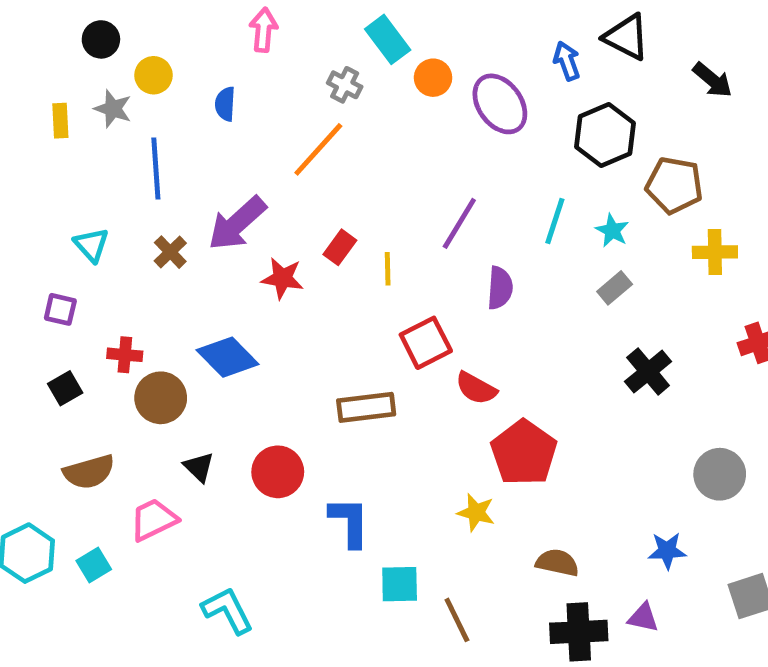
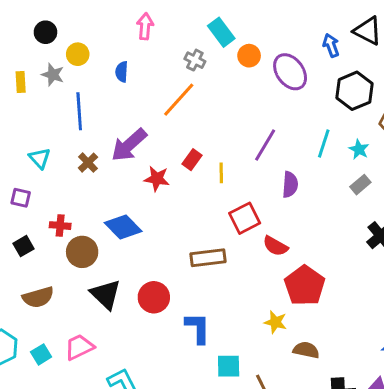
black triangle: (199, 467) -> (106, 294), size x1.6
pink trapezoid: (154, 520) -> (79, 347), moved
brown semicircle: (557, 563) -> (306, 350), moved

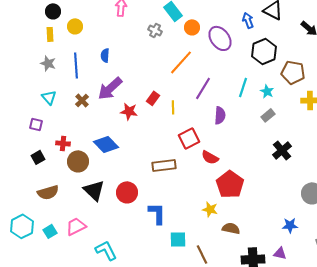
blue semicircle: (122, 72) -> (105, 55), moved
gray star: (53, 75) -> (48, 63), moved
yellow rectangle: (21, 82) -> (50, 34), moved
orange line: (179, 100) -> (181, 62), moved

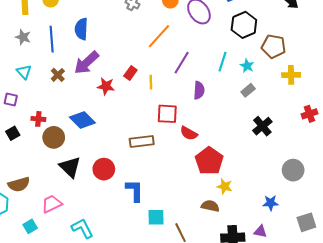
blue semicircle: (105, 55) -> (81, 29), size x1.5
red square: (189, 138) -> (167, 114), turned 30
brown semicircle: (48, 192) -> (19, 184), moved
yellow star: (210, 209) -> (225, 186), moved
cyan square: (50, 231) -> (30, 226), moved

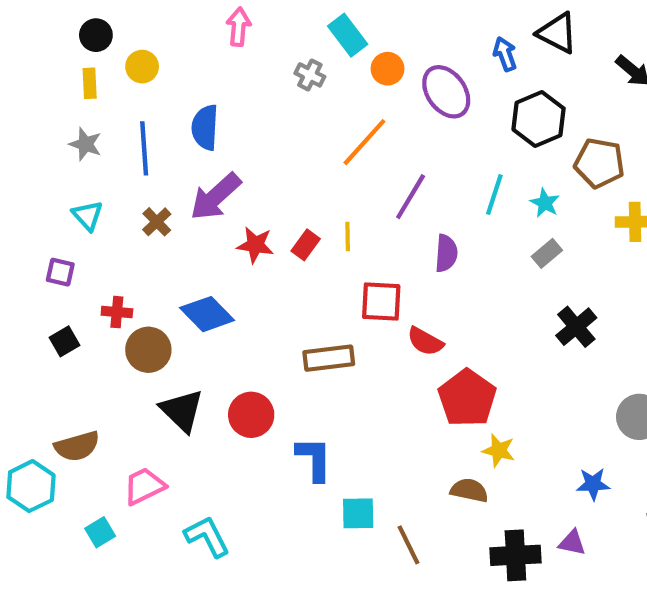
red rectangle: (130, 73) -> (306, 245), moved

